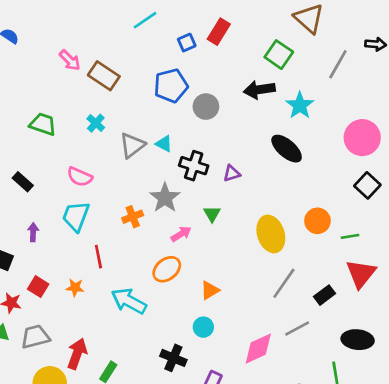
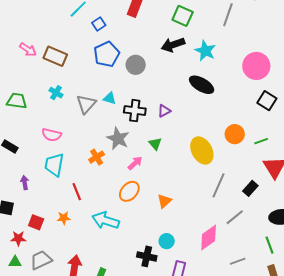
blue square: (187, 43) -> (99, 24), moved
cyan circle: (203, 327) -> (167, 241), moved

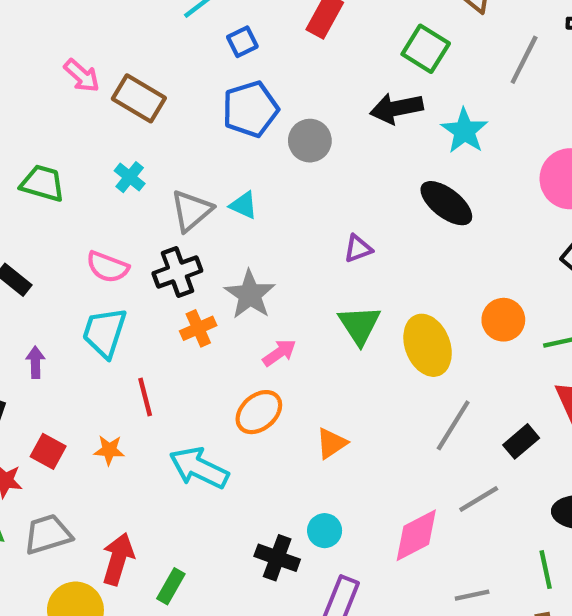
black cross: (135, 111) -> (177, 272), moved, turned -35
green triangle: (155, 144) -> (360, 325), moved, size x1.5

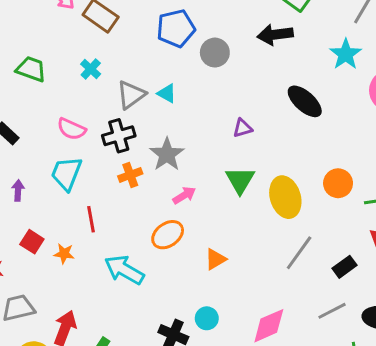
cyan star: (464, 131) -> (346, 54), moved
red square: (48, 451) -> (32, 242), moved
gray line: (479, 499) -> (332, 311), moved

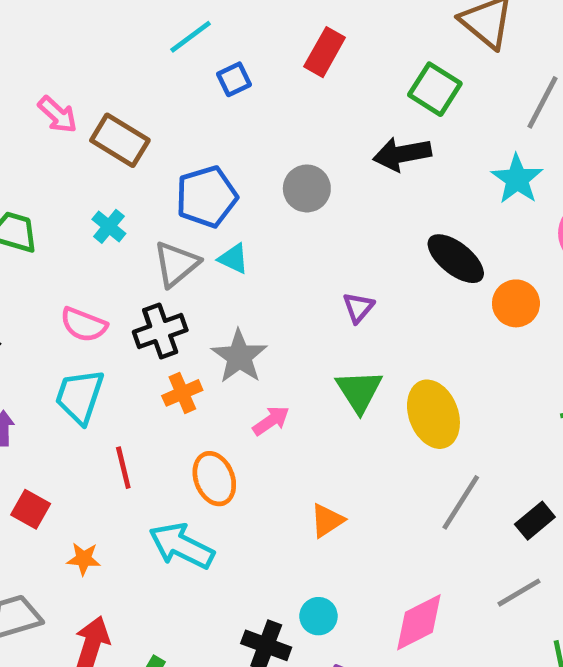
blue pentagon: (176, 28) -> (207, 197), moved
purple triangle: (242, 128) -> (358, 307), turned -30
orange circle: (338, 183) -> (516, 303), moved
orange ellipse: (168, 235) -> (214, 479), moved, turned -72
orange star: (64, 254) -> (84, 559), moved

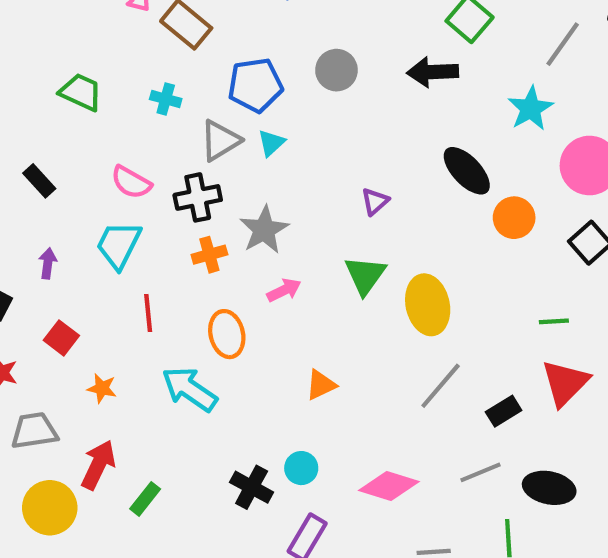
gray circle: (307, 188) -> (336, 70), moved
cyan cross: (109, 226) -> (166, 99), turned -32
cyan triangle: (233, 259) -> (271, 143), turned 44
pink diamond: (419, 622) -> (389, 486), turned 36

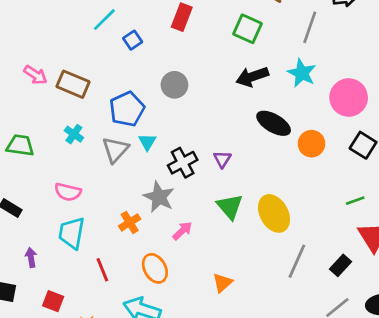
black arrow: (433, 72) -> (252, 77), moved
cyan cross: (166, 99) -> (74, 134), turned 36
black cross: (198, 197) -> (183, 163), moved

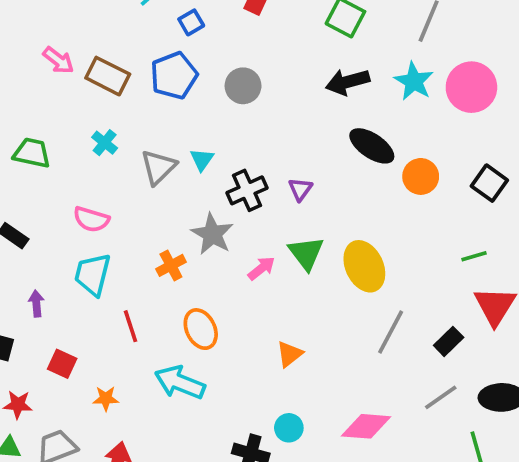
pink circle: (349, 98) -> (471, 87), moved
blue pentagon: (127, 109) -> (174, 76), moved
pink arrow: (182, 231) -> (261, 268), moved

